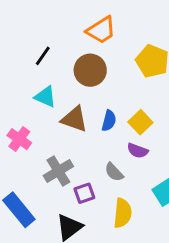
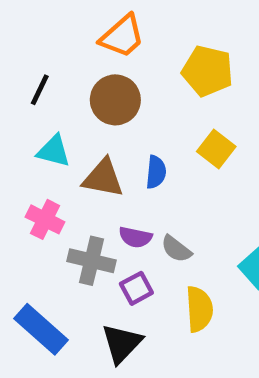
yellow square: (140, 122) -> (216, 149), moved
pink cross: (19, 139) -> (45, 219), moved
purple semicircle: (138, 151) -> (135, 237), moved
gray cross: (58, 171) -> (92, 261), turned -36

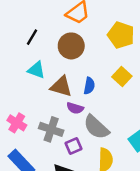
pink cross: (45, 219) -> (17, 123), moved
purple semicircle: (135, 237) -> (75, 108), moved
gray semicircle: (176, 249) -> (96, 127), size x1.6

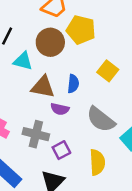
yellow pentagon: (121, 35) -> (81, 30), moved
cyan triangle: (36, 70) -> (23, 61), moved
gray semicircle: (96, 127) -> (101, 119), moved

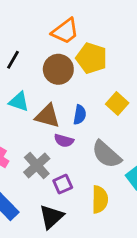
cyan triangle: (23, 61) -> (19, 102), moved
gray cross: (36, 134) -> (37, 165), turned 30

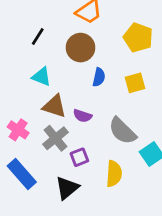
yellow pentagon: (92, 58) -> (138, 37), moved
yellow square: (117, 103) -> (135, 83), turned 30
blue semicircle: (80, 115) -> (99, 77), moved
brown triangle: (47, 116) -> (54, 106), moved

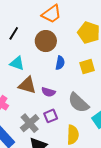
gray cross: (55, 138) -> (30, 123), moved
purple square: (79, 157) -> (51, 116), moved

